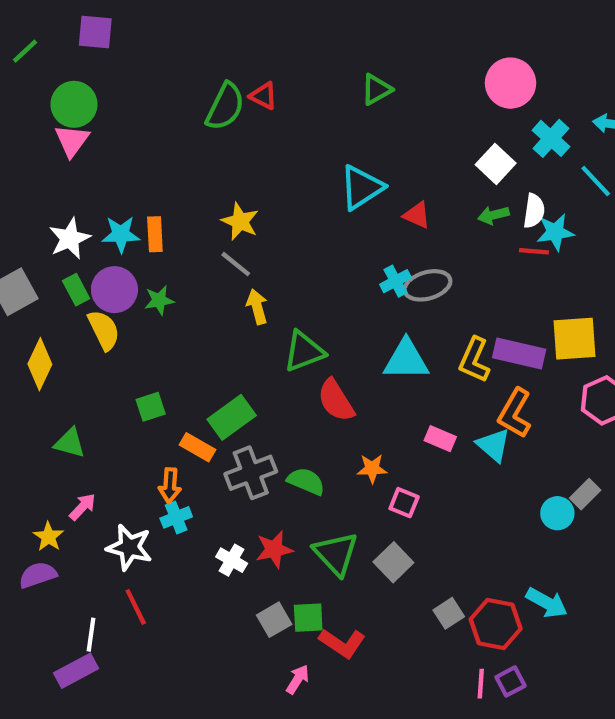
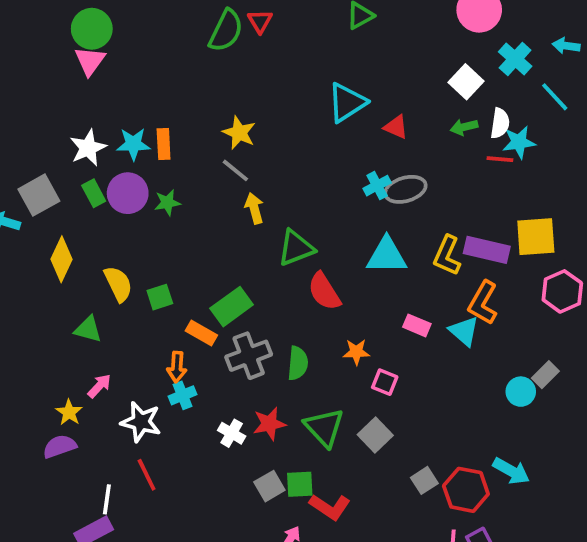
red triangle: (264, 96) -> (260, 21), turned 32
yellow semicircle: (104, 330) -> (118, 284), moved
green semicircle: (306, 481) -> (298, 363), turned 72

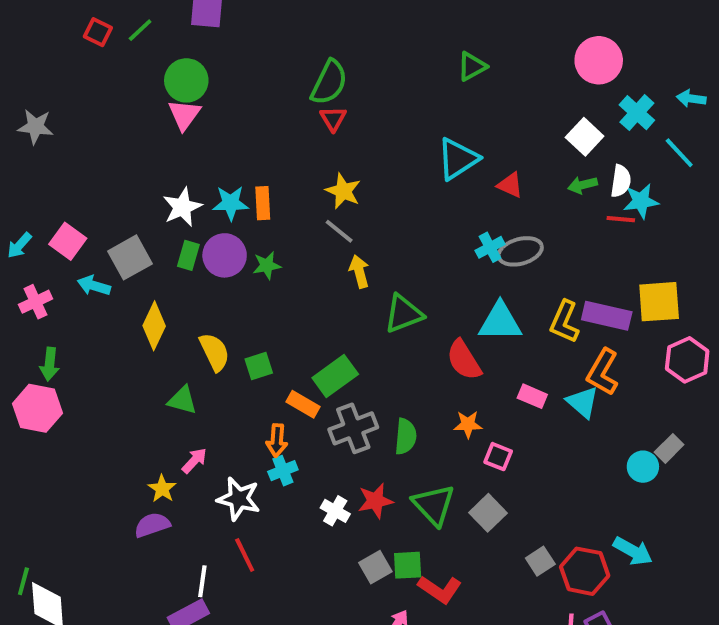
red triangle: (260, 21) -> (333, 119), moved
green rectangle: (94, 193) -> (188, 255), turned 44
red semicircle: (324, 291) -> (464, 360), moved

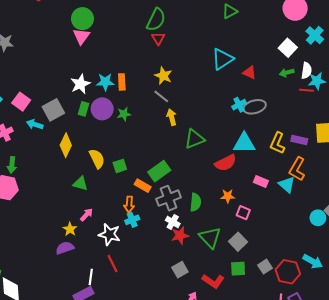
purple rectangle: (607, 316) -> (299, 140), size x0.7
red semicircle: (464, 360) -> (226, 163), turned -85
white cross: (335, 511) -> (173, 222), moved
green square: (408, 565) -> (238, 269), moved

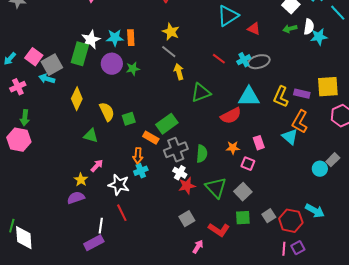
red line: (306, 90) -> (219, 59), moved, turned 32
green rectangle: (83, 109) -> (80, 54), moved, size x1.6
gray square: (53, 110) -> (52, 65), moved
pink rectangle: (261, 181) -> (259, 143), moved, turned 48

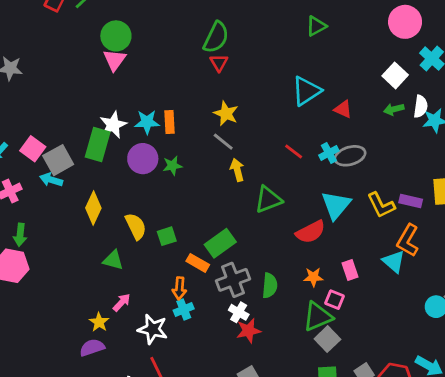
cyan triangle: (249, 97) -> (336, 205), turned -50
yellow L-shape: (281, 97) -> (381, 205), turned -50
green triangle: (216, 188) -> (318, 317), moved, turned 50

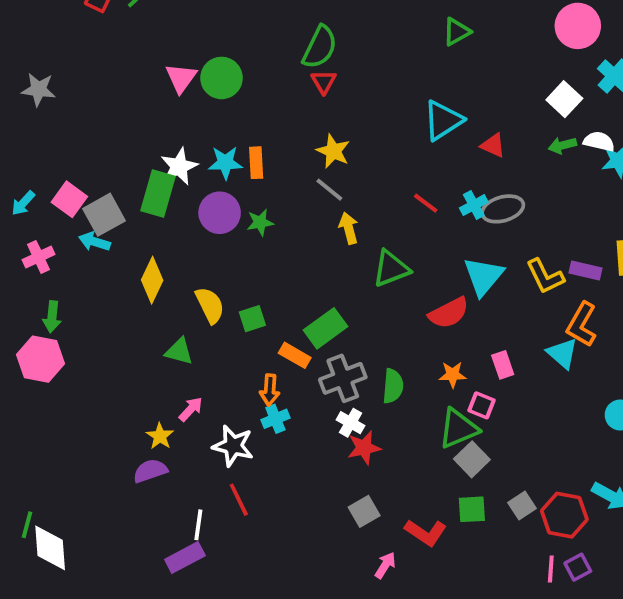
green circle: (116, 36) -> (221, 78), moved
white semicircle: (421, 106) -> (599, 141), turned -85

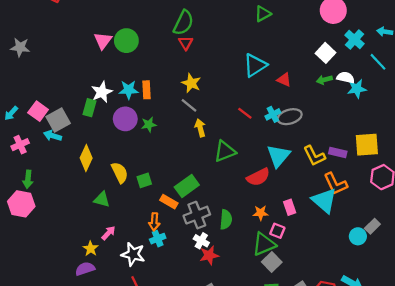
green rectangle: (158, 193) -> (89, 108), size x0.7
orange L-shape: (582, 324) -> (336, 184), turned -55
cyan triangle: (562, 353) -> (324, 201), size x1.4

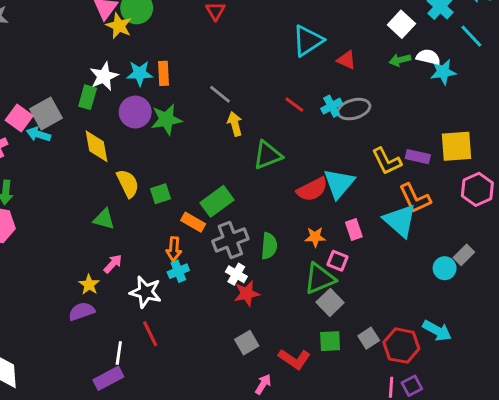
yellow star: (191, 83) -> (119, 26), moved
pink square: (38, 111) -> (19, 118), moved
green star: (149, 124) -> (166, 119), size x1.5
cyan triangle: (278, 156) -> (339, 183), moved
yellow diamond: (86, 158) -> (97, 146), moved, turned -35

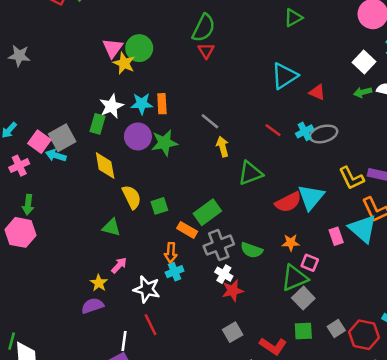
pink rectangle: (354, 230) -> (336, 236), moved
green semicircle: (269, 246) -> (252, 250), turned 105

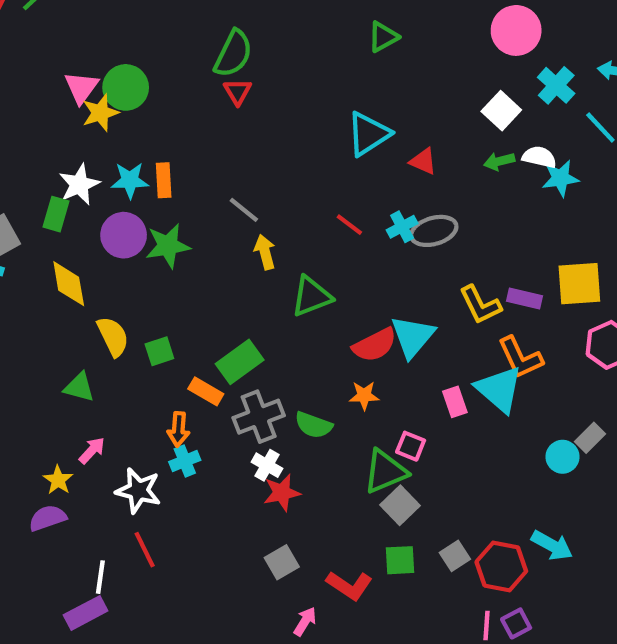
yellow star: (124, 63) -> (100, 113), turned 30
orange star: (291, 243) -> (364, 396), moved

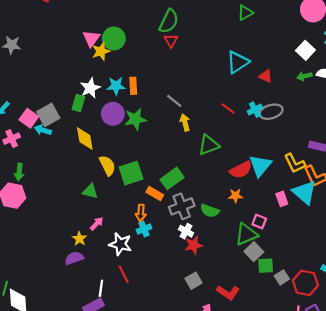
yellow L-shape: (480, 305) -> (295, 163), moved
green square: (159, 351) -> (131, 173), size x1.6
green square: (400, 560) -> (266, 266), moved

